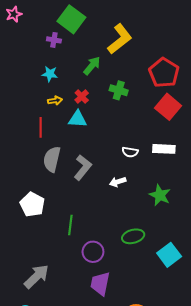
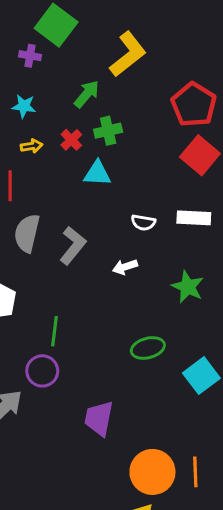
green cross: (119, 90) -> (108, 131), moved, turned -30
cyan triangle: (78, 119) -> (97, 174), moved
purple circle: (93, 252) -> (42, 371), moved

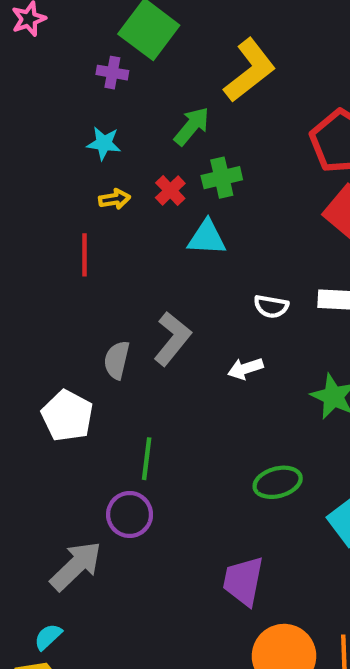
gray semicircle: (27, 233) -> (117, 360), moved, size x0.7
purple trapezoid: (99, 418) -> (243, 581), moved

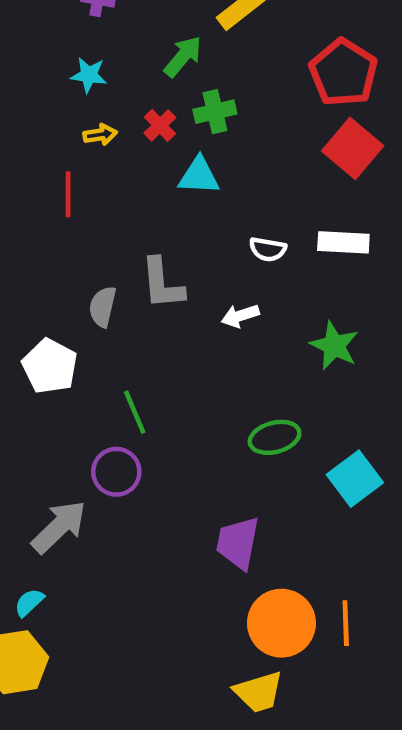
gray L-shape: (172, 339) -> (162, 284), turned 136
green line: (147, 459) -> (135, 412), turned -30

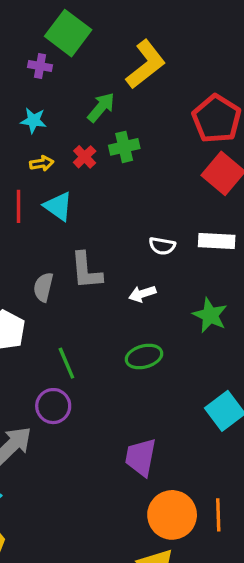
cyan triangle: (199, 176) -> (58, 206), moved, turned 32
green ellipse: (275, 437) -> (144, 356), moved

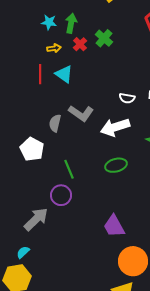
green arrow: (101, 107) -> (71, 23), moved, turned -30
green cross: (124, 147) -> (104, 38), turned -36
gray L-shape: (86, 271) -> (81, 113), turned -50
white arrow: (142, 294) -> (115, 127), size x1.8
purple trapezoid: (141, 457) -> (114, 226), turned -40

